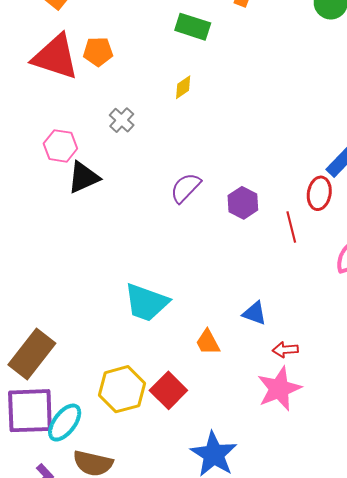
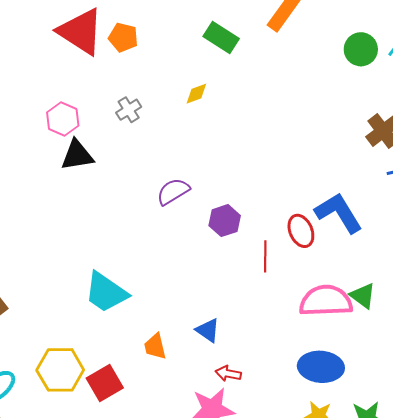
red ellipse: (319, 193) -> (301, 231), turned -48

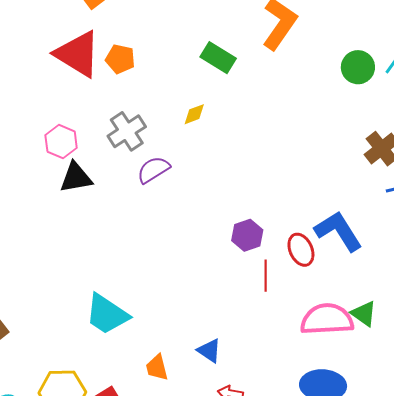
gray cross: (129, 110) -> (127, 131), size x1.5
purple semicircle: (173, 191) -> (153, 170), moved
purple hexagon: (225, 221) -> (247, 235), moved

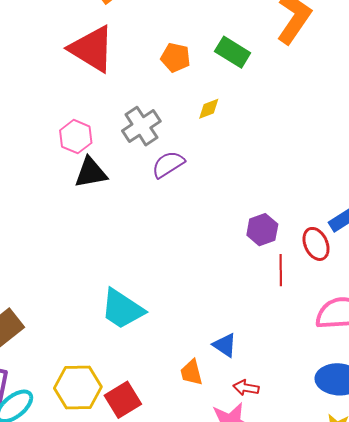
orange pentagon: (120, 59) -> (175, 58), moved
orange trapezoid: (157, 368) -> (191, 372), moved

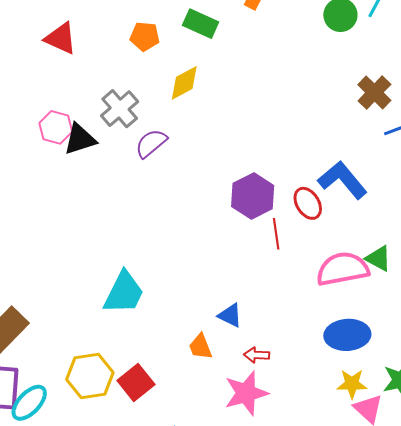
red triangle: (92, 49) -> (61, 38), size x0.7
yellow diamond: (209, 109) -> (184, 83), size x1.5
black triangle: (91, 173) -> (80, 139), moved
purple hexagon: (262, 230) -> (253, 196), size x1.4
cyan trapezoid: (122, 309) -> (124, 293), turned -90

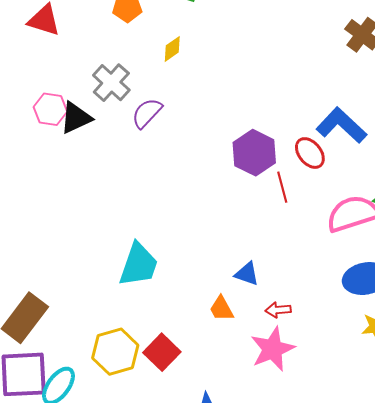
yellow diamond: (184, 83) -> (172, 49), size x0.7

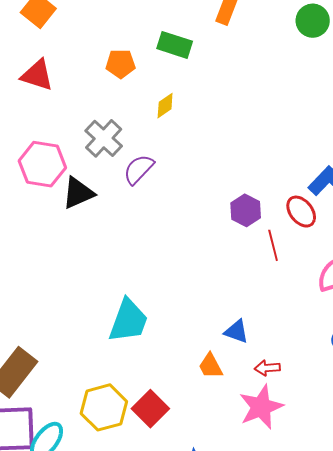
pink hexagon: (50, 109) -> (42, 164), size x1.4
black triangle: (76, 118) -> (78, 193), moved
purple hexagon: (254, 153) -> (246, 210), size x0.7

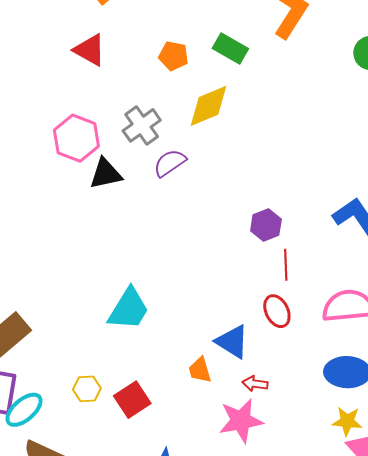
yellow diamond: (165, 106) -> (209, 106), size x1.8
red ellipse: (301, 212) -> (277, 311), moved
blue triangle: (236, 331) -> (232, 342), size x1.4
yellow hexagon: (104, 407) -> (87, 389), size x0.6

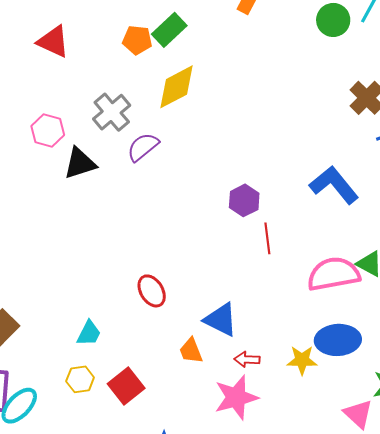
green rectangle: (230, 48) -> (169, 30), moved, turned -68
pink hexagon: (76, 138) -> (48, 130), size x0.7
cyan trapezoid: (129, 309) -> (89, 333), moved, size x0.6
red ellipse: (277, 311) -> (152, 291), moved
yellow star: (347, 421) -> (302, 360), moved

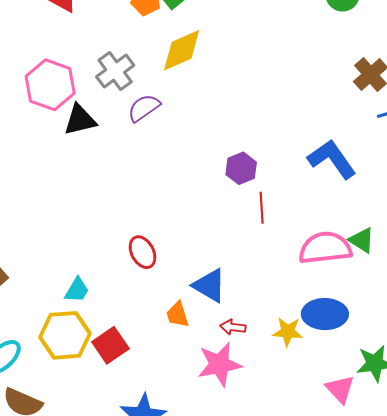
pink hexagon: (48, 130) -> (50, 85), size x1.5
yellow hexagon: (80, 379) -> (65, 335), size x1.8

